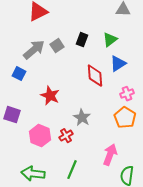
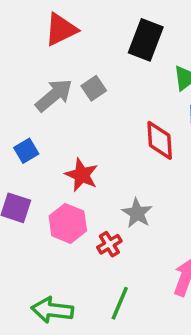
black rectangle: (82, 40) -> (146, 40), moved, size x1.6
blue square: (19, 74) -> (26, 151), moved, turned 32
pink hexagon: (40, 136) -> (68, 223), moved

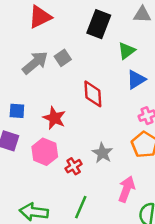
red diamond: (160, 140) -> (93, 94), moved
blue square: (26, 151) -> (17, 111), moved, turned 35
gray star: (137, 213) -> (102, 153), moved

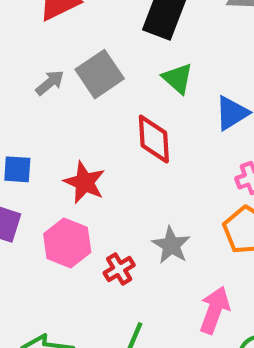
green triangle: (127, 51) -> (178, 78), moved, turned -42
gray square: (63, 58) -> (100, 74), size x1.5
gray arrow: (35, 63) -> (50, 83), size x0.6

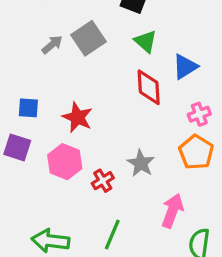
red diamond: (154, 139) -> (149, 87), moved

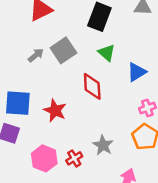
red diamond: (149, 87) -> (92, 86), moved
blue square: (28, 108) -> (18, 103), size x1.6
pink hexagon: (65, 162) -> (44, 158), moved

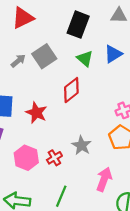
blue triangle: (137, 72) -> (113, 54), moved
red diamond: (92, 86) -> (71, 90), turned 55

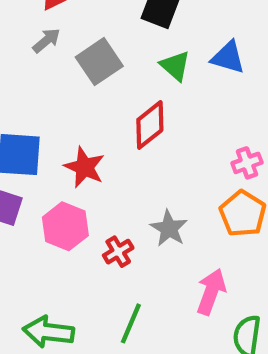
blue triangle: (113, 54) -> (228, 57), turned 48
gray arrow: (18, 61) -> (46, 40), moved
pink hexagon: (26, 158) -> (65, 226), moved

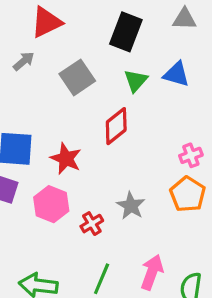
gray arrow: (46, 40) -> (24, 61), moved
green triangle: (175, 66) -> (136, 81), turned 30
pink arrow: (211, 292) -> (152, 272), moved

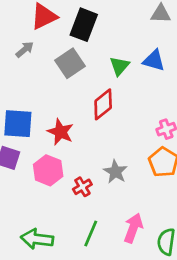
black rectangle: (126, 32) -> (84, 25), moved

